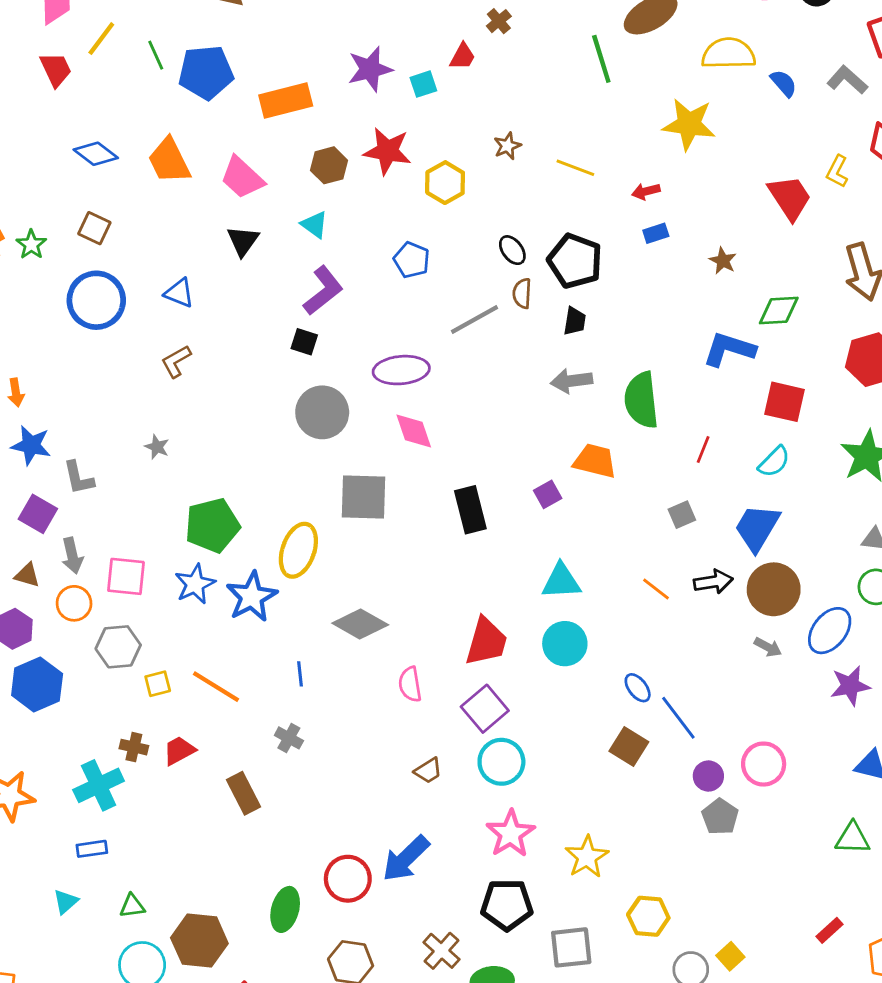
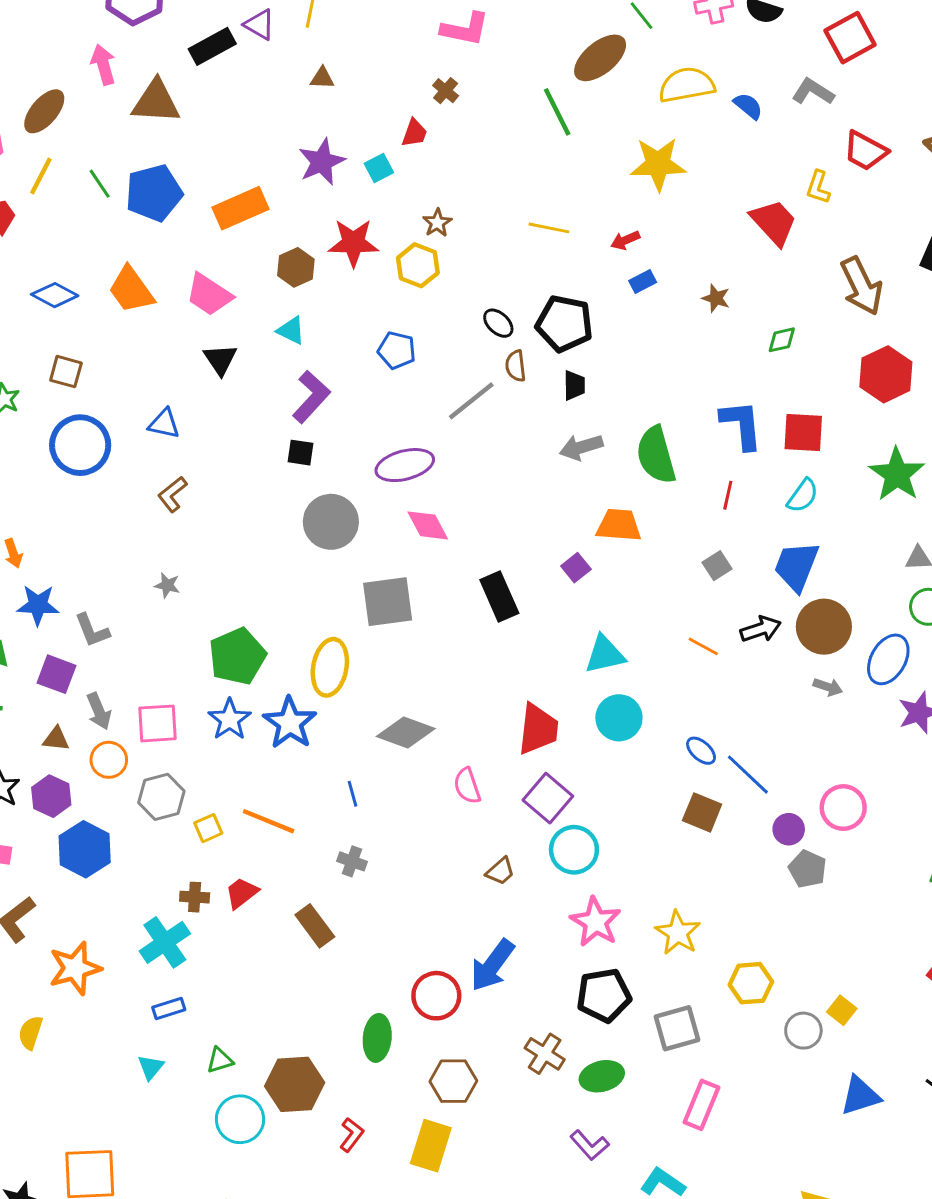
brown star: (507, 146) -> (437, 223), moved
green diamond: (779, 310) -> (782, 340), size x0.7
blue L-shape: (729, 349) -> (742, 425), moved, turned 76

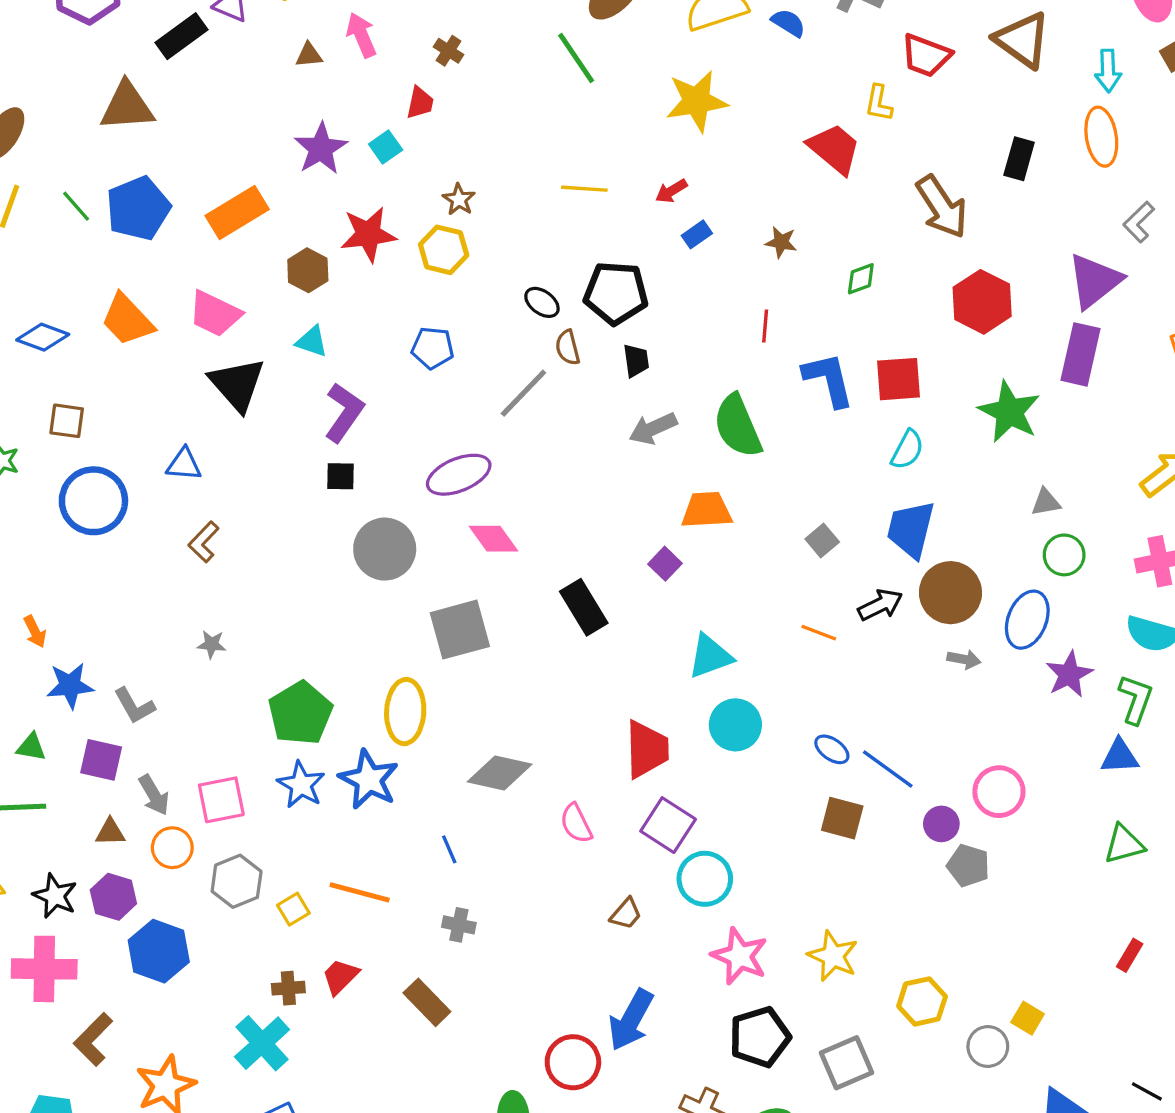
pink arrow: (103, 65) -> (361, 35), moved
black triangle: (220, 359) -> (237, 384), size x1.5
red line: (728, 495) -> (765, 326), moved

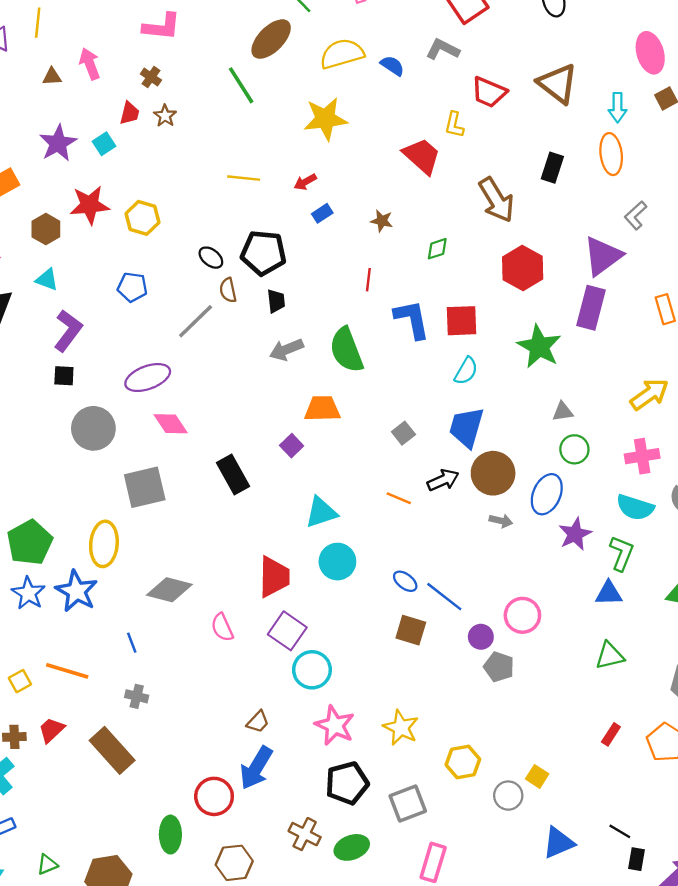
brown star: (459, 199) -> (165, 116), moved
brown trapezoid: (626, 914) -> (258, 722), moved
brown rectangle: (427, 1002) -> (112, 750), size x1.4

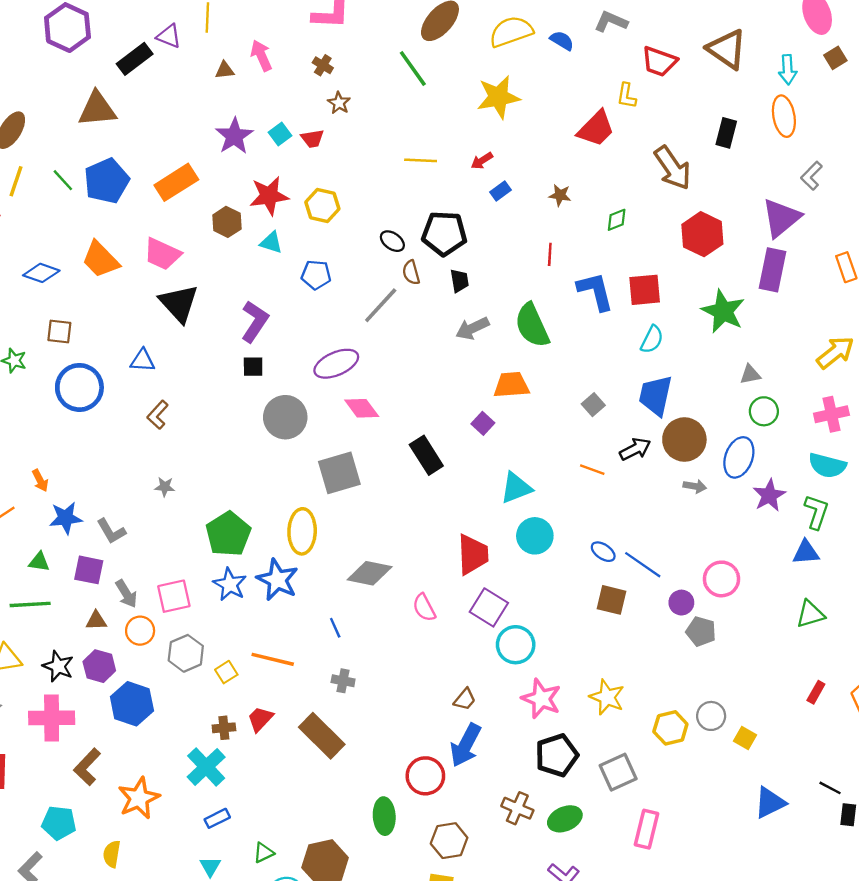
red trapezoid: (129, 113) -> (312, 139), moved, turned 70
red trapezoid: (422, 156) -> (596, 129), turned 96
cyan triangle: (47, 280) -> (271, 243), moved
gray circle: (508, 796) -> (711, 716), moved

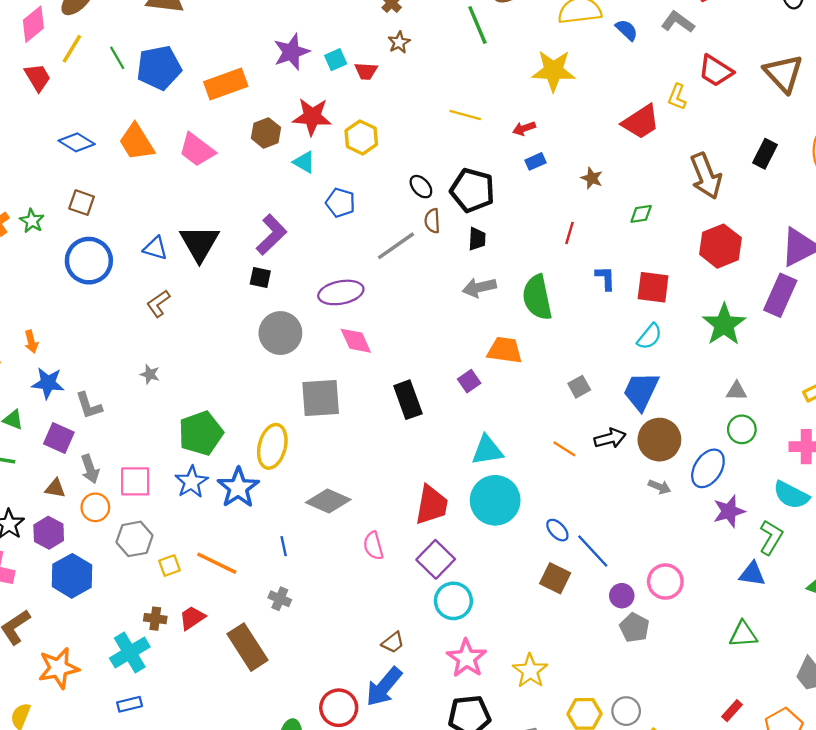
blue L-shape: (595, 291) -> (605, 278), size x0.6
black triangle: (179, 303) -> (199, 243), moved
cyan circle: (535, 536) -> (495, 500), size x1.4

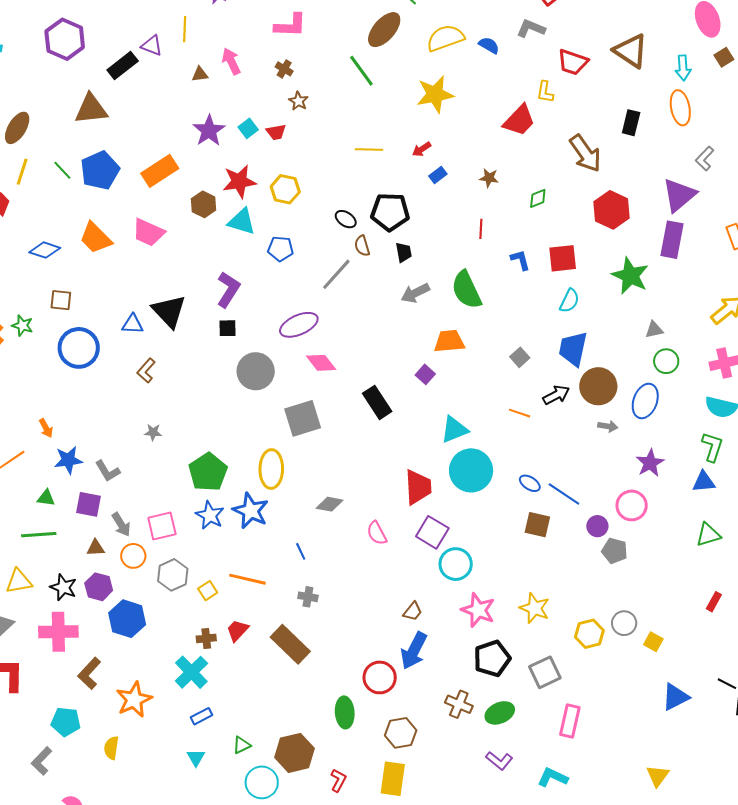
cyan triangle: (304, 162) -> (242, 222), size x1.4
gray diamond: (328, 501) -> (330, 504), size x0.7
purple star: (729, 511) -> (650, 463), moved

